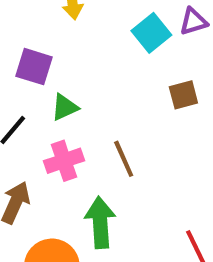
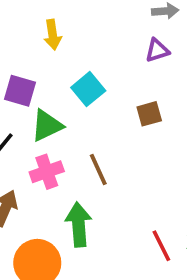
cyan square: (151, 33) -> (88, 89), moved
green triangle: (65, 107) -> (47, 126), size x1.4

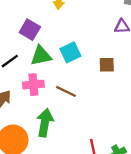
cyan square: (88, 89) -> (70, 52), moved
brown line: (98, 169) -> (66, 91), turned -54

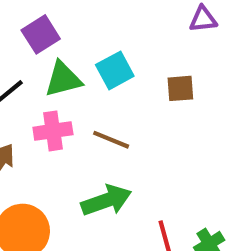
purple square: (30, 30) -> (41, 34), turned 30
green arrow: (45, 123) -> (106, 200), moved, turned 64

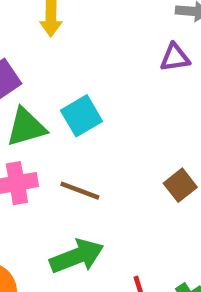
brown square: (180, 88) -> (180, 185), moved, turned -32

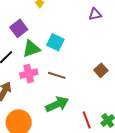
cyan square: (81, 116) -> (55, 42), turned -30

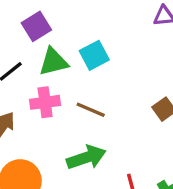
cyan square: (55, 42) -> (94, 55), turned 30

